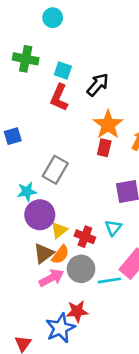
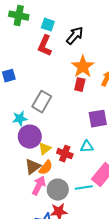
cyan triangle: (113, 228) -> (87, 147), turned 48
gray circle: (81, 269) -> (58, 190), moved
pink arrow: (51, 278) -> (39, 186), turned -36

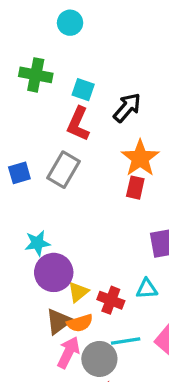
gray rectangle: (42, 102) -> (63, 170), moved
orange semicircle: (46, 168) -> (80, 323), turned 35
cyan line: (84, 188) -> (126, 341), moved

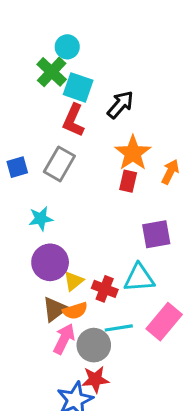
cyan circle: (70, 23) -> (67, 47), moved
green cross: (36, 75) -> (52, 72), moved, turned 32
cyan square: (83, 90) -> (78, 87), size x1.4
cyan star: (37, 243) -> (41, 219), moved
cyan triangle: (147, 289) -> (139, 278), size x1.5

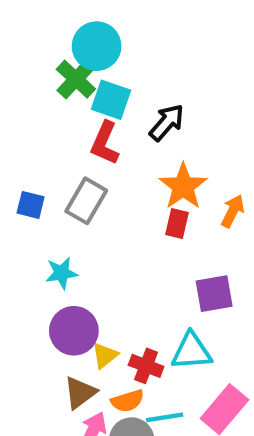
cyan circle: (67, 47) -> (97, 46), size x1.5
blue square: (17, 167) -> (31, 205), turned 30
orange semicircle: (75, 311) -> (127, 401), moved

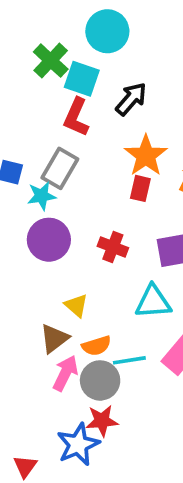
cyan circle: (97, 46) -> (107, 31), moved
cyan star: (61, 273) -> (42, 196), moved
purple circle: (74, 331) -> (49, 240), moved
yellow triangle: (105, 356) -> (76, 306), turned -40
red cross: (146, 366) -> (113, 247), moved

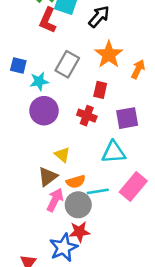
red L-shape: (76, 117) -> (48, 20), moved
gray rectangle: (60, 168) -> (67, 64), moved
red rectangle: (140, 188) -> (100, 90), moved

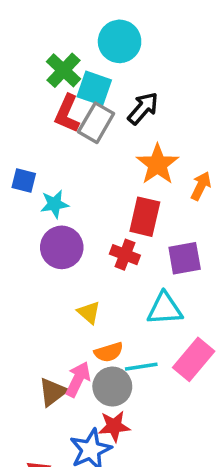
gray rectangle: (67, 64) -> (96, 123), moved
red rectangle: (100, 90) -> (145, 217), size x1.5
brown triangle: (48, 177) -> (53, 392), moved

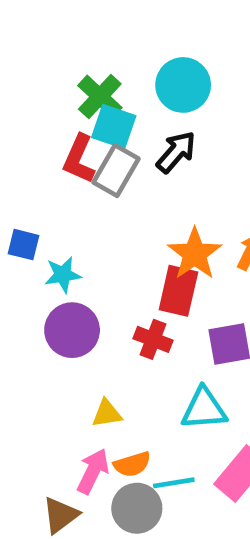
cyan circle: (120, 41) -> (183, 85), moved
green cross: (64, 70) -> (100, 97), moved
orange star: (157, 164) -> (195, 254), moved
yellow triangle: (89, 312) -> (107, 413), turned -50
pink arrow: (78, 379) -> (93, 471), moved

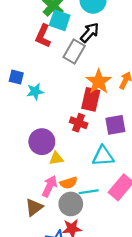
gray rectangle: (116, 171) -> (74, 51), moved
purple circle: (72, 330) -> (42, 142), moved

